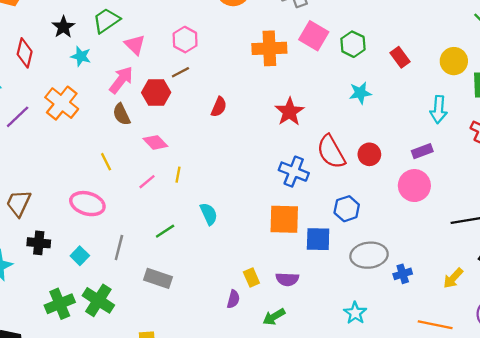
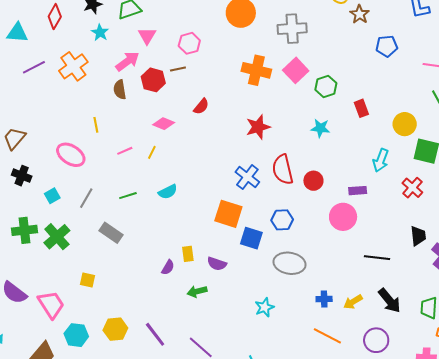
pink diamond: (155, 142) -> (164, 124), moved, turned -40
cyan semicircle: (209, 214) -> (168, 192), turned 72
blue cross: (403, 274) -> (324, 299), moved

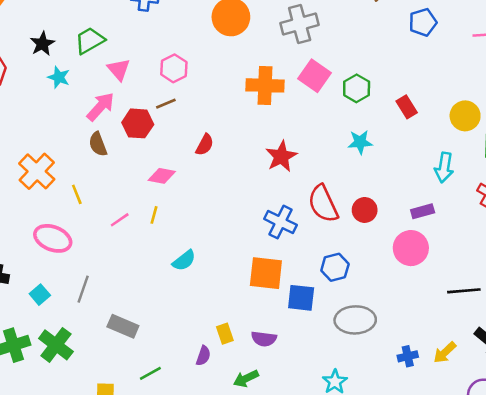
orange cross: (73, 66) -> (37, 171), moved
green line: (128, 196) -> (150, 373), moved

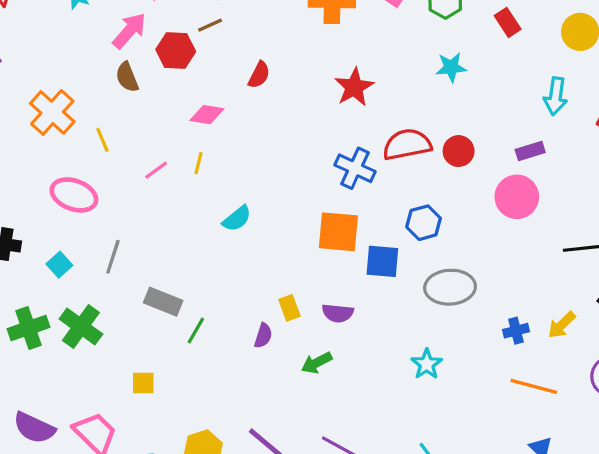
red semicircle: (323, 204) -> (407, 144), turned 105
green line: (150, 373) -> (196, 331), moved, turned -30

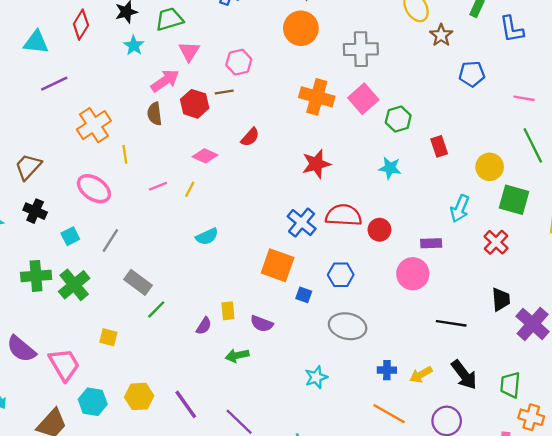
blue square: (382, 261) -> (304, 295), size x0.6

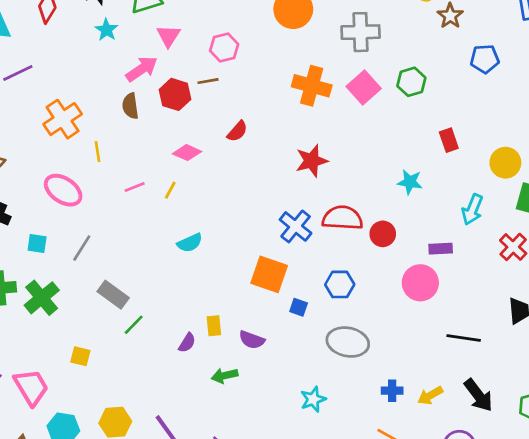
green hexagon: (398, 119) -> (411, 82), moved
cyan star: (390, 168) -> (410, 182), moved
cyan square: (70, 236) -> (37, 243), turned 36

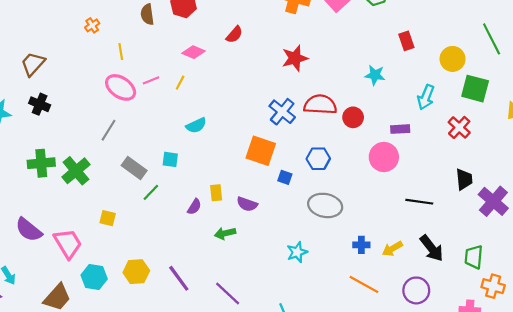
orange cross: (63, 119) -> (92, 25), size x0.5
pink ellipse: (63, 190) -> (121, 87), moved
cyan square: (37, 243) -> (170, 159), moved

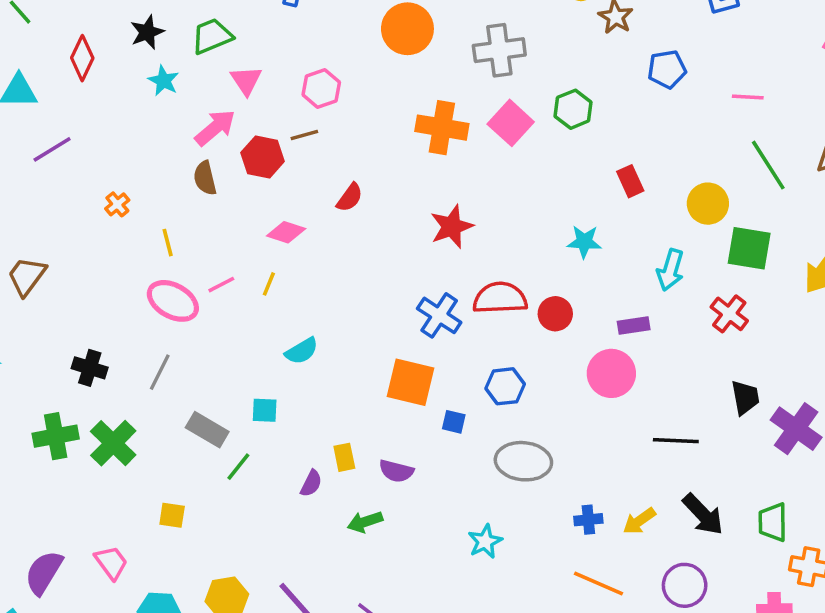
black cross: (40, 104) -> (90, 368), moved
purple semicircle: (29, 230) -> (44, 572), moved, turned 88
pink trapezoid: (68, 243) -> (111, 563), size x0.7

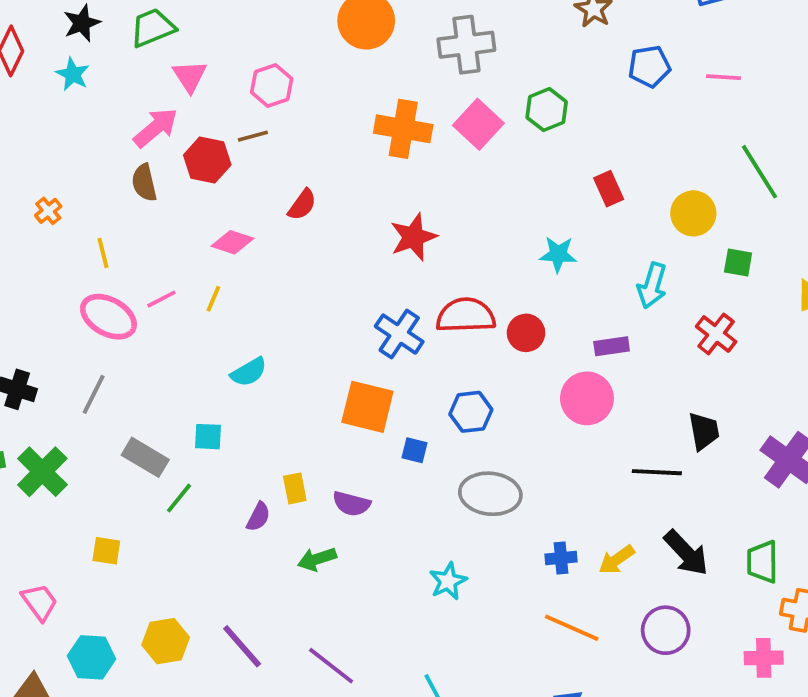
cyan star: (164, 81) -> (73, 74), moved
pink line: (748, 97) -> (724, 77), moved
green square: (749, 248) -> (738, 262), size x0.6
black trapezoid: (745, 397) -> (704, 431), moved

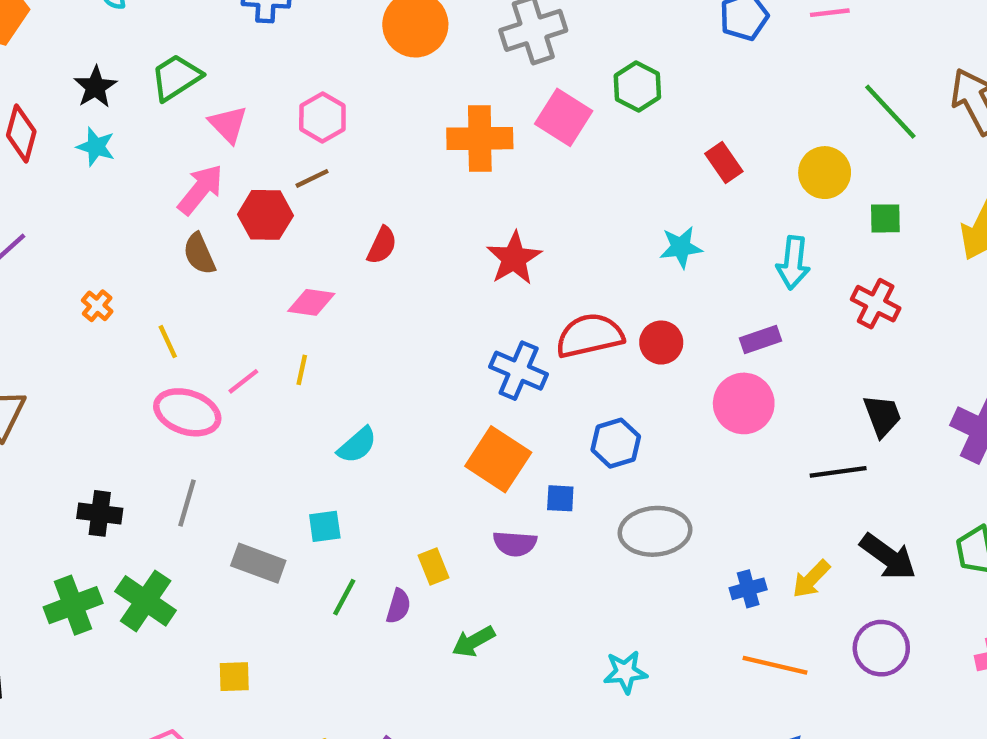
orange square: (367, 407) -> (498, 459), turned 30
green line: (179, 498) -> (344, 597), moved
purple semicircle: (351, 504) -> (515, 544), moved
cyan star: (448, 581) -> (625, 672), moved, turned 30

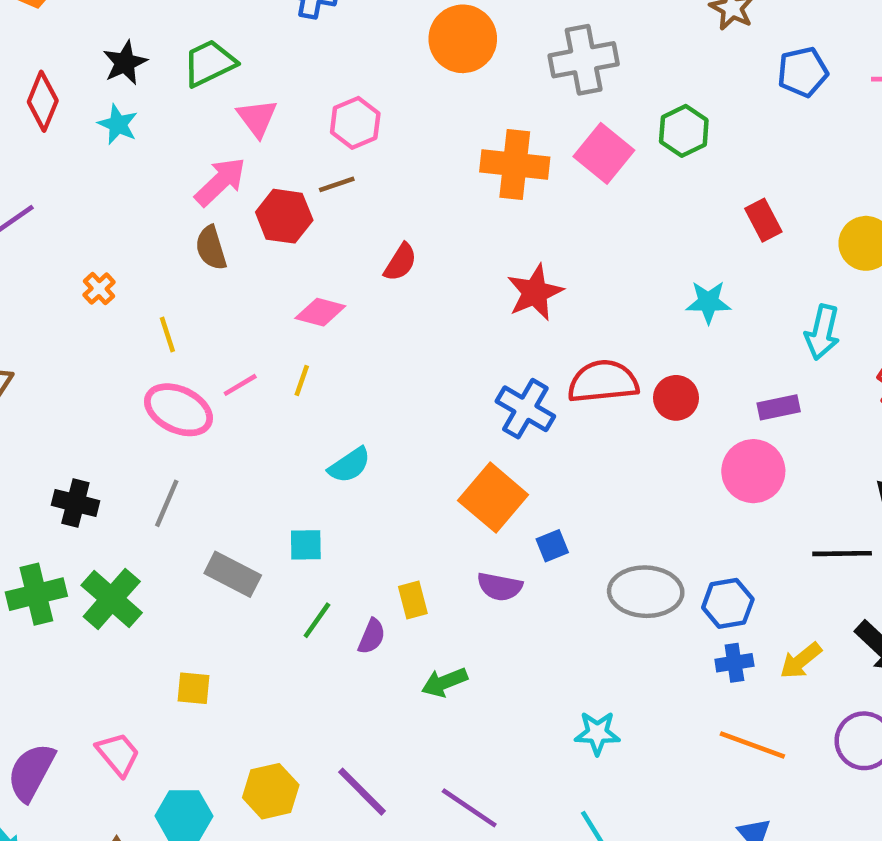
blue hexagon: (616, 443) -> (728, 603), moved
blue square: (560, 498) -> (552, 546), turned -32

